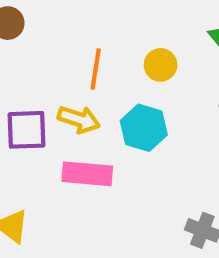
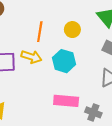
pink rectangle: (87, 174) -> (66, 101), moved

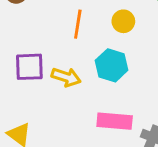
yellow arrow: (31, 57) -> (66, 77), moved

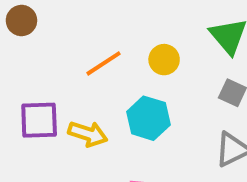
orange line: (78, 24) -> (104, 63), turned 48

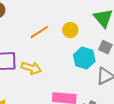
cyan hexagon: (148, 118) -> (84, 58), moved

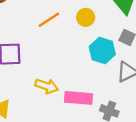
yellow arrow: (31, 68) -> (47, 86), moved

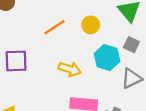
yellow arrow: (47, 86) -> (70, 69), moved

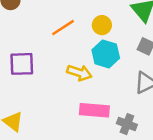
cyan hexagon: (107, 57) -> (106, 54), moved

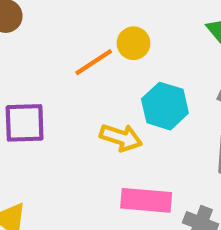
yellow circle: (102, 25) -> (134, 43), moved

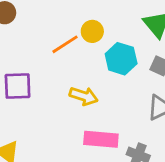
cyan hexagon: (165, 106) -> (121, 59), moved

